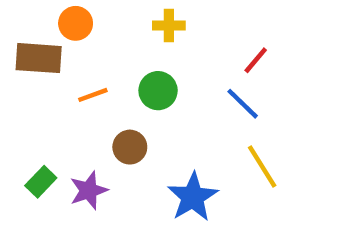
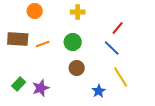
brown rectangle: (39, 58) -> (18, 39), moved
brown circle: (130, 147) -> (77, 68), moved
blue star: (193, 197) -> (99, 91), moved, size x0.6

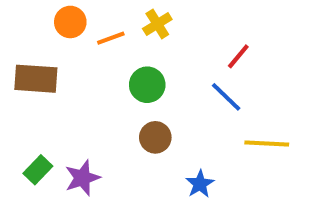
yellow cross: (78, 12) -> (157, 24), turned -32
orange line: (43, 44) -> (111, 38), moved
yellow line: (121, 77) -> (267, 143), moved, turned -55

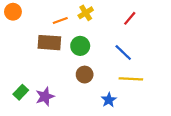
orange circle: (70, 22) -> (13, 12), moved
red line: (238, 56) -> (130, 18), moved
brown rectangle: (36, 79) -> (49, 43), moved
yellow line: (267, 143) -> (131, 79), moved

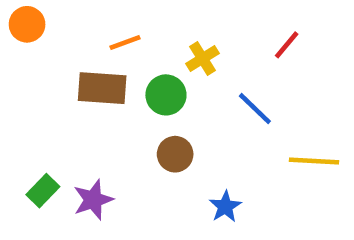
yellow cross: (86, 13) -> (202, 58), moved
red line: (130, 18) -> (287, 45), moved
yellow line: (131, 79) -> (314, 161), moved

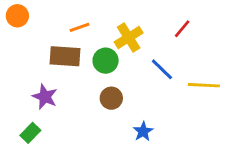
yellow cross: (202, 58) -> (129, 37), size x1.4
yellow line: (314, 161) -> (204, 85), moved
green rectangle: (43, 191) -> (30, 133), moved
purple star: (93, 200) -> (45, 97), moved, turned -30

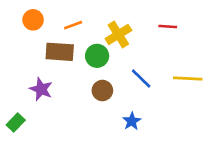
orange circle: (17, 16) -> (33, 20), moved
red line: (182, 29) -> (168, 26), turned 54
blue line: (162, 69) -> (141, 79), moved
green rectangle: (30, 133) -> (16, 123), moved

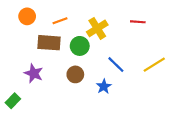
yellow line: (188, 79) -> (154, 65), turned -35
brown circle: (102, 91) -> (75, 74), moved
blue star: (132, 121) -> (104, 86), moved

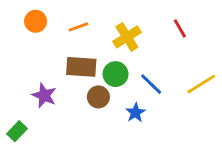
red line: (138, 22) -> (180, 28), turned 56
brown rectangle: (49, 43) -> (81, 67), moved
green circle: (80, 46) -> (116, 74), moved

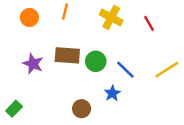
orange line: (78, 27) -> (65, 12), moved, turned -56
yellow cross: (127, 37) -> (111, 17), moved, turned -30
purple star: (44, 95) -> (33, 64), moved
brown circle: (98, 97) -> (82, 109), moved

